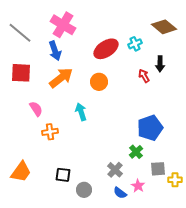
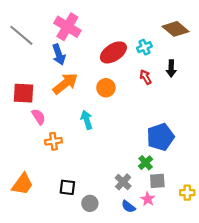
red square: (21, 73) -> (24, 93), moved
red arrow: (144, 76) -> (146, 77), moved
gray square: (158, 169) -> (157, 181), moved

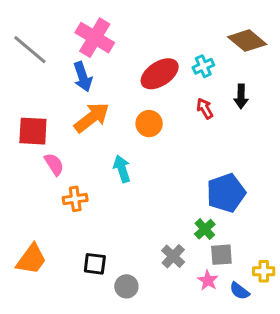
blue semicircle: (128, 207) -> (240, 291), moved

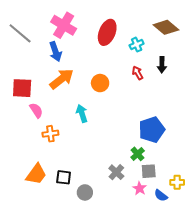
red ellipse: (160, 74) -> (107, 32), moved, turned -35
orange trapezoid: (31, 259) -> (36, 174), moved

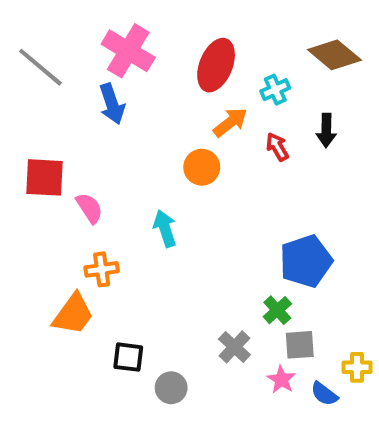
orange arrow: (62, 79) -> (230, 122), moved, size x0.7
pink semicircle: (36, 110) -> (89, 208), moved
orange trapezoid: (36, 174) -> (73, 314), moved

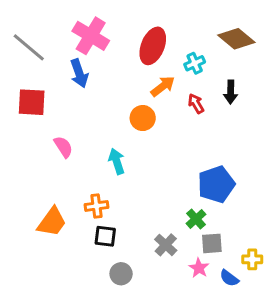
red square: (45, 177) -> (32, 102), moved
orange cross: (102, 269) -> (97, 206), moved
black square: (128, 357) -> (105, 236), moved

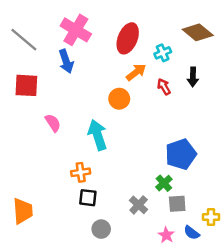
cyan arrow: (117, 161) -> (98, 135), size x1.4
orange trapezoid: (52, 222) -> (23, 211), moved, turned -40
pink star: (199, 268) -> (166, 235), moved

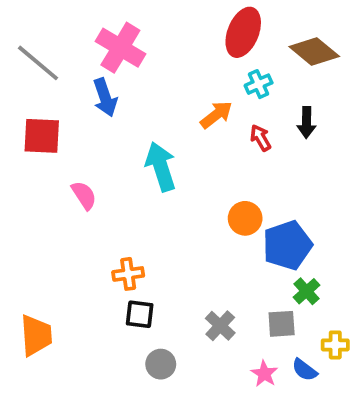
red ellipse: (128, 38) -> (243, 32), moved
orange circle: (119, 99) -> (245, 218), moved
cyan arrow: (98, 135) -> (161, 167), moved
green cross: (164, 183) -> (306, 291), moved

